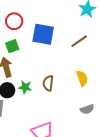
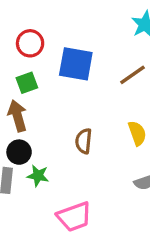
green star: (25, 87) -> (38, 176), moved

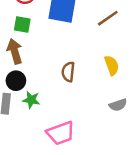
green square: (27, 83) -> (22, 25), turned 30

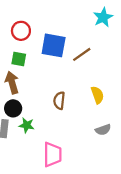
brown line: (108, 18) -> (82, 54), moved
pink trapezoid: (61, 133) -> (52, 154), turned -70

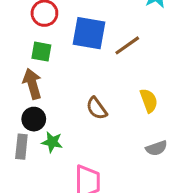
brown semicircle: (59, 101) -> (97, 108), turned -42

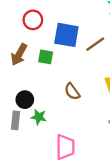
green square: (41, 52) -> (46, 57), moved
brown arrow: (32, 84) -> (19, 55), moved, turned -135

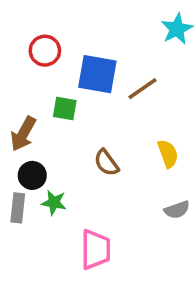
brown arrow: (19, 55) -> (23, 134), moved

